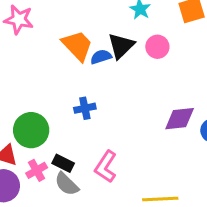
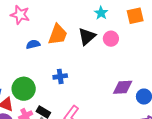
orange trapezoid: (77, 46) -> (58, 34), turned 60
blue semicircle: (101, 57) -> (33, 44), moved

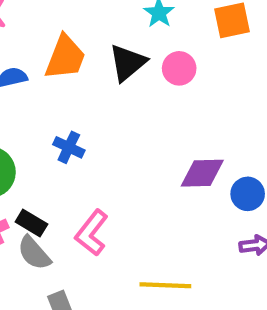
blue cross: (60, 76) -> (69, 147), turned 32

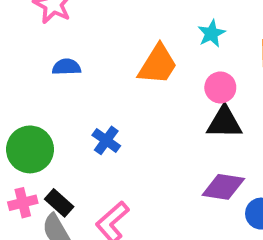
orange trapezoid: (65, 57) -> (158, 65), moved
black triangle: (128, 63) -> (224, 122), moved, turned 30

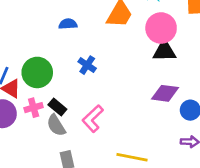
blue semicircle: (66, 67) -> (68, 24), moved
pink circle: (220, 87) -> (161, 28), size x1.5

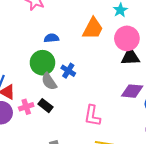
green circle: (37, 72) -> (42, 63), moved
pink L-shape: (93, 119) -> (92, 116), moved, turned -35
gray semicircle: (56, 125) -> (49, 81), moved

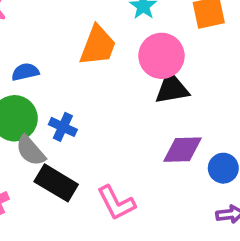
black rectangle: (45, 106) -> (56, 183), moved, size x1.5
pink L-shape: (92, 116) -> (116, 203), turned -30

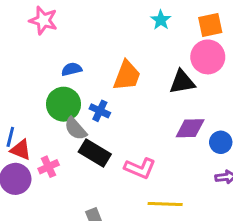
orange trapezoid: (98, 46) -> (127, 76), moved
pink circle: (161, 56) -> (208, 57), moved
pink L-shape: (116, 203) -> (140, 168), turned -40

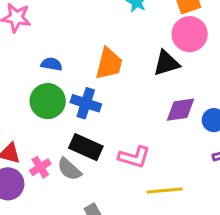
blue semicircle: (72, 69) -> (52, 64), turned 30
blue cross: (100, 111) -> (86, 103), size x1.4
gray semicircle: (75, 129) -> (69, 169), moved

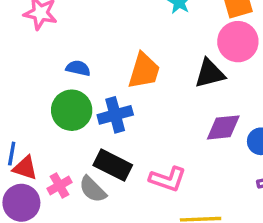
blue cross: (86, 103) -> (115, 115), turned -36

